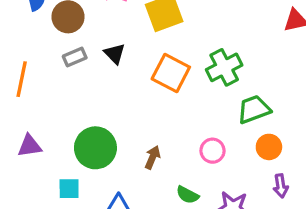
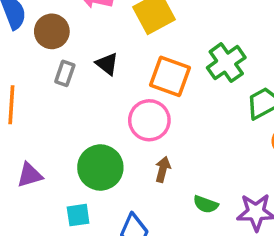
gray rectangle: (75, 57) -> (65, 73), turned -40
pink circle: (212, 151) -> (149, 120), moved, size x1.5

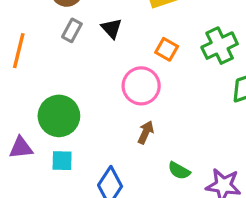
orange square: (170, 76) -> (167, 49), size x0.6
green circle: (100, 168) -> (59, 116), moved
purple triangle: (30, 175) -> (21, 148), moved

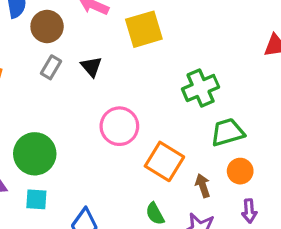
orange square: (167, 49) -> (164, 161), moved, size x1.6
brown arrow: (146, 132) -> (203, 186), moved, turned -45
green semicircle: (179, 171) -> (155, 214), turned 30

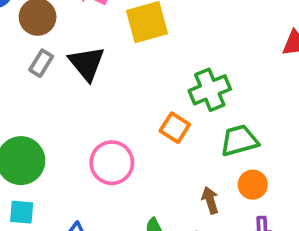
black triangle: (91, 67) -> (87, 63), size x1.5
pink circle: (119, 126) -> (112, 163), moved
orange square: (164, 161) -> (175, 128), moved, size x0.7

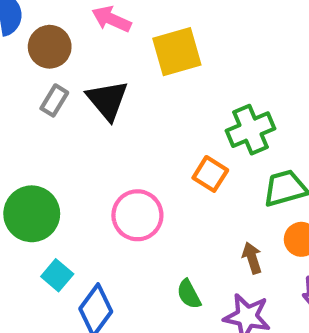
cyan square: (22, 212) -> (57, 275), moved, turned 36

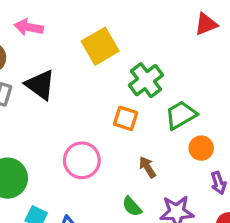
yellow square: (177, 52) -> (100, 46), moved
brown arrow: (252, 258) -> (147, 167), moved

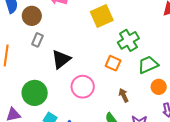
black triangle: (40, 85) -> (61, 59), moved, turned 40

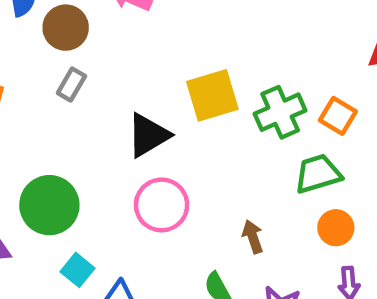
yellow square: (102, 16) -> (212, 95), moved
black triangle: (61, 59) -> (148, 135), moved
orange square: (113, 63) -> (338, 116), moved

